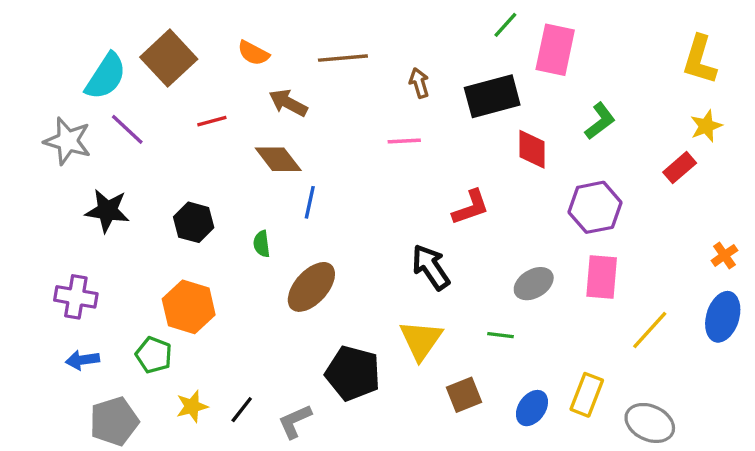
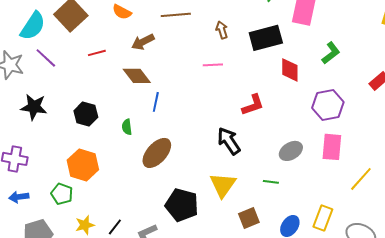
brown arrow: (288, 103) -> (143, 42), turned -55

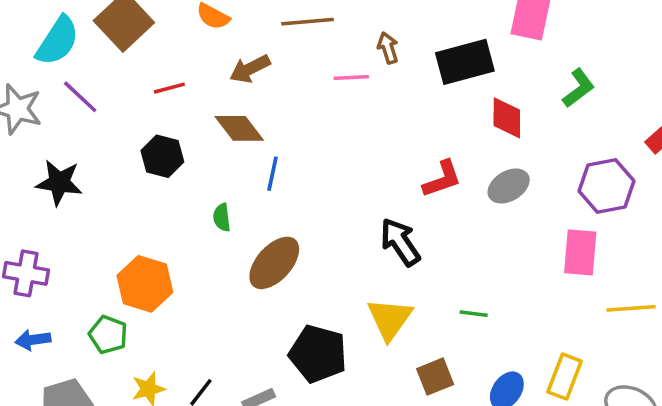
pink line: (213, 65) -> (351, 78), moved
purple hexagon: (328, 105) -> (606, 186), moved
black hexagon: (86, 114) -> (162, 156), moved
gray ellipse: (291, 151) -> (509, 186), moved
yellow line: (361, 179) -> (631, 308), turned 44

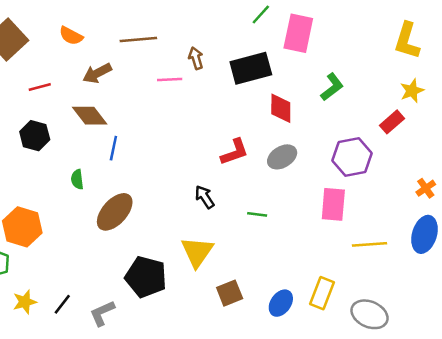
black arrow: (400, 242) -> (205, 197), size x0.7
green line: (474, 314) -> (257, 214), moved

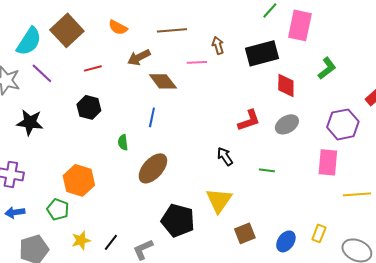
brown diamond: (90, 116) -> (163, 81), moved
yellow rectangle: (322, 293) -> (319, 233), size x0.7

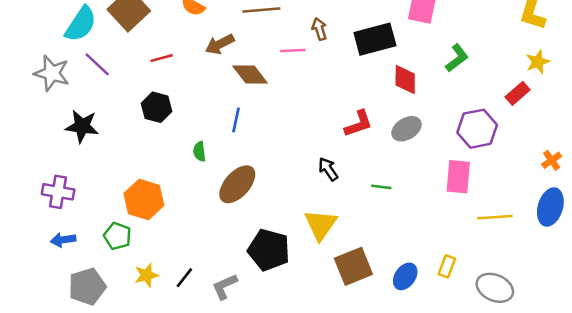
brown square: (245, 233) -> (353, 266), size x1.4

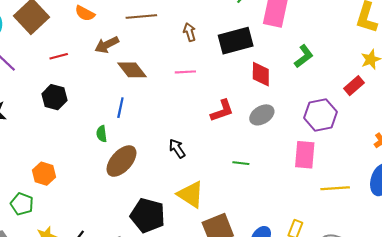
pink line: (293, 50) -> (185, 72), moved
green semicircle: (199, 151) -> (102, 134), moved
black arrow: (328, 169) -> (177, 148), moved
orange hexagon: (144, 199) -> (44, 174), size x0.7
yellow triangle: (321, 225) -> (191, 195), turned -32

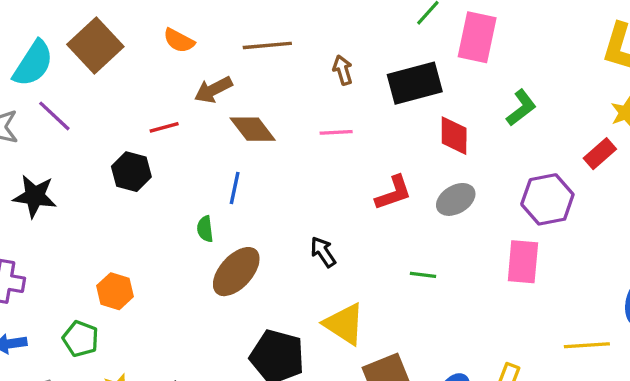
red line: (59, 56) -> (164, 127), moved
yellow line: (335, 188) -> (587, 345), moved

